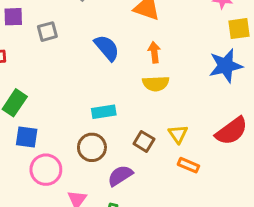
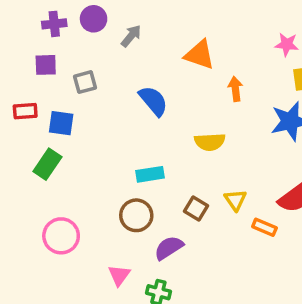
orange arrow: (154, 52) -> (235, 89), moved
blue square: (27, 137) -> (61, 123), moved
orange rectangle: (188, 165) -> (264, 227), moved
pink circle: (46, 170) -> (61, 236), moved

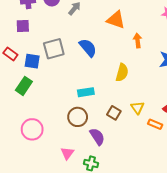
gray square: (85, 82) -> (54, 49), moved, size x1.5
red rectangle: (25, 111) -> (10, 54), turned 40
yellow semicircle: (210, 142) -> (122, 73), turned -72
purple semicircle: (169, 248) -> (97, 137), turned 90

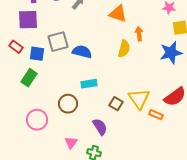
purple square: (23, 26) -> (28, 20), size x1.5
blue semicircle: (88, 48) -> (82, 52), moved, turned -36
yellow semicircle: (122, 73) -> (124, 49), moved
yellow triangle: (138, 108) -> (139, 99), size x1.6
brown circle: (78, 117) -> (68, 104), moved

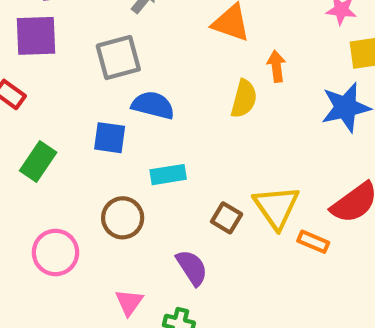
gray square: (58, 42) -> (118, 58), moved
blue square: (37, 54) -> (110, 138), moved

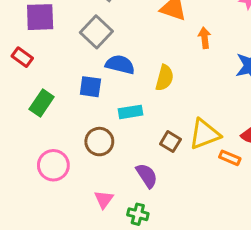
gray square: (118, 58) -> (96, 32), turned -32
yellow semicircle: (244, 99) -> (165, 78), moved
yellow triangle: (276, 207) -> (205, 134), turned 44

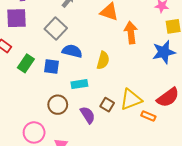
orange arrow: (205, 38) -> (131, 33), size x1.5
green rectangle: (42, 103) -> (26, 63), moved
pink circle: (53, 165) -> (34, 132), moved
purple semicircle: (147, 176) -> (88, 115), moved

